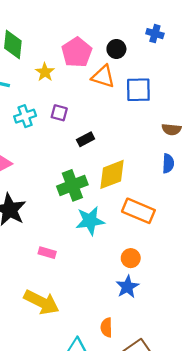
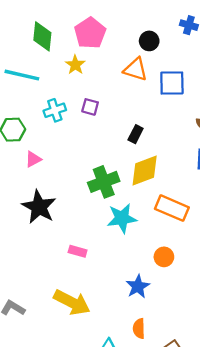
pink pentagon: (77, 52) -> (90, 33), moved
black rectangle: (86, 139) -> (136, 134), moved, turned -35
blue star: (127, 287) -> (138, 286), moved

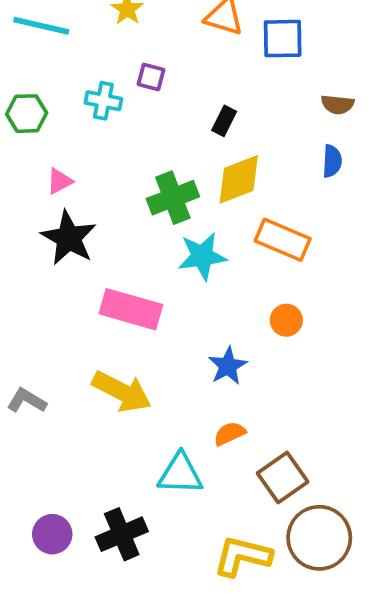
cyan cross: (55, 110) -> (103, 101), moved, turned 30
pink triangle: (33, 159) -> (60, 181), moved
pink rectangle: (78, 251) -> (131, 309), size x2.0
orange circle: (164, 257) -> (286, 320), moved
orange semicircle: (139, 328) -> (230, 434), turned 66

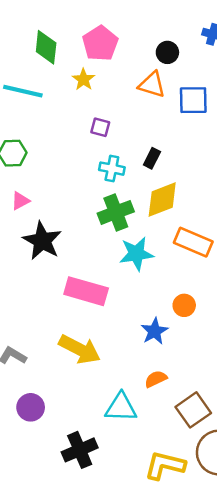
cyan cross: (103, 101) -> (112, 169), moved
pink triangle: (60, 181) -> (20, 201), moved
orange circle: (286, 320) -> (184, 305), moved
purple circle: (52, 534) -> (31, 407), moved

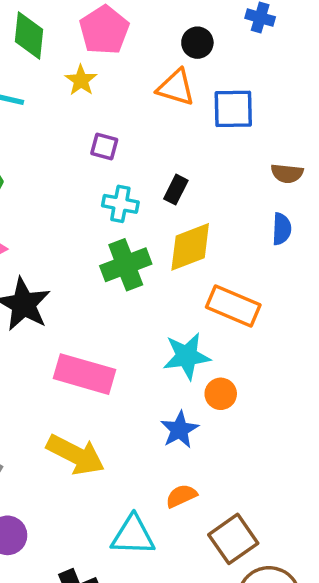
cyan star: (136, 254) -> (187, 356), moved

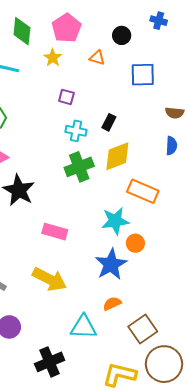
orange triangle: (176, 87) -> (97, 58), moved, size x0.7
pink rectangle: (85, 374) -> (55, 232), size x0.7
blue star: (179, 430) -> (111, 264), size x1.4

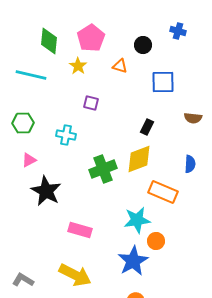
black rectangle: (109, 122) -> (147, 127), moved
cyan cross: (76, 131) -> (66, 135), moved
blue semicircle: (171, 146) -> (190, 164), moved

